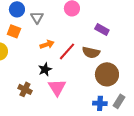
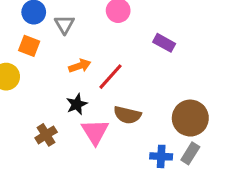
brown semicircle: (91, 52) -> (127, 115), moved
brown circle: (107, 74) -> (190, 118), moved
brown cross: (25, 89) -> (46, 135), turned 32

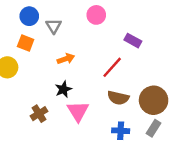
red line: (110, 77) -> (112, 67), moved
brown semicircle: (127, 115) -> (118, 98), moved
blue cross: (161, 156) -> (121, 131), moved

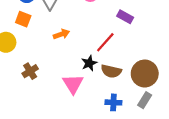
black star: (63, 89) -> (89, 63), moved
brown cross: (39, 114) -> (30, 71), moved

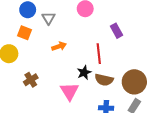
purple rectangle: (125, 17) -> (117, 31), turned 32
red line: (105, 42) -> (99, 54), turned -48

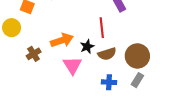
orange arrow: (59, 46) -> (62, 40), moved, size x1.5
brown semicircle: (104, 80) -> (107, 54), turned -30

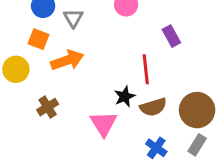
orange arrow: (62, 40) -> (67, 60), moved
blue cross: (109, 82) -> (156, 148), turned 32

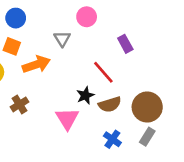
gray triangle: (73, 18) -> (62, 39), moved
red line: (146, 69) -> (103, 72), turned -35

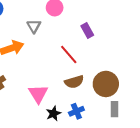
black star: (85, 95) -> (53, 113), moved
gray rectangle: (147, 137) -> (115, 109), moved, turned -32
blue cross: (112, 139) -> (76, 111), turned 32

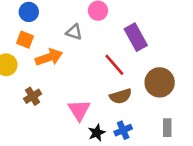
gray triangle: (34, 26) -> (74, 32), turned -40
purple rectangle: (87, 31) -> (136, 37), size x1.5
brown circle: (106, 84) -> (160, 82), moved

